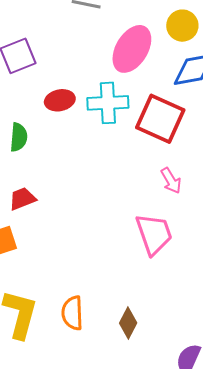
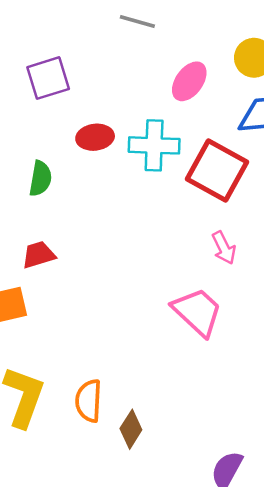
pink ellipse: (132, 49) -> (189, 81), size x0.7
pink trapezoid: (154, 234) -> (197, 312), turned -33
brown diamond: (128, 323) -> (131, 429), moved

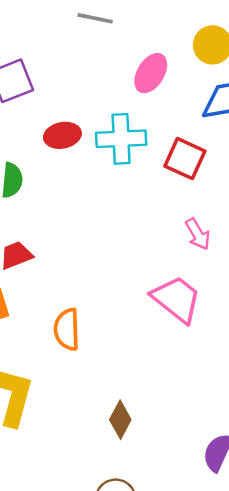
red square: (217, 170) -> (185, 159), size x0.7
orange semicircle: (89, 401) -> (67, 329), moved

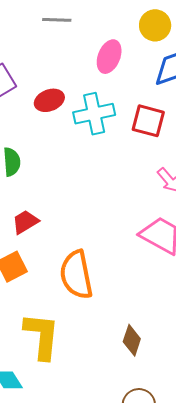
red ellipse: (62, 135) -> (49, 100), moved
orange semicircle: (67, 329) -> (76, 275), size x1.4

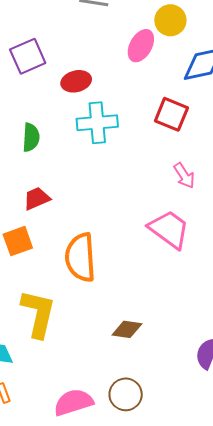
yellow circle: (155, 25) -> (170, 20), moved
cyan cross: (94, 114) -> (97, 123), moved
brown diamond: (132, 340) -> (127, 329), turned 72

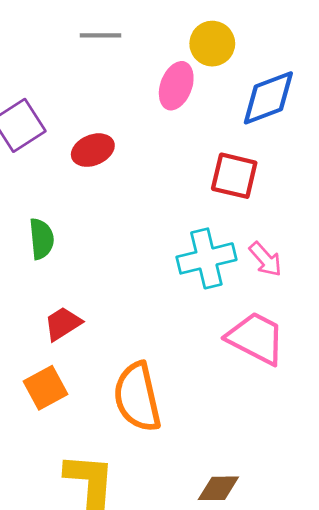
cyan cross: (97, 123) -> (206, 258), moved

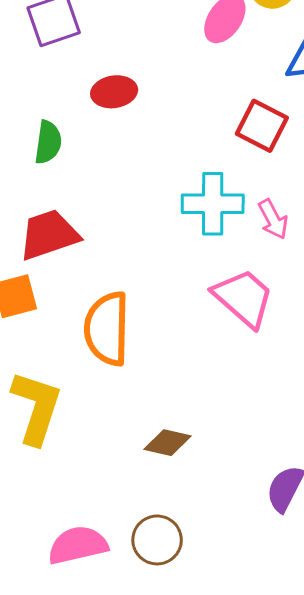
red ellipse: (93, 150) -> (114, 92), moved
red trapezoid: (63, 324) -> (49, 235), size x1.5

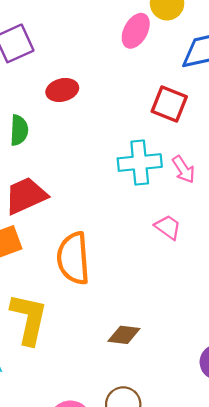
pink trapezoid: (243, 298) -> (168, 227), size x0.6

